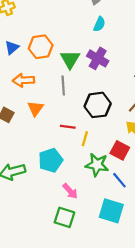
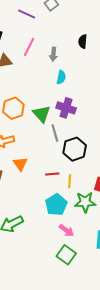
gray line: (63, 86) -> (55, 133), moved
cyan pentagon: (51, 160) -> (56, 205), moved
green square: (64, 217) -> (66, 255), turned 30

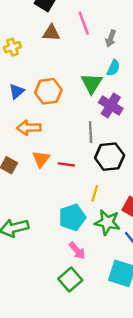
pink line: (29, 47) -> (84, 23), turned -60
green triangle: (42, 114) -> (92, 83), moved
red line: (52, 174) -> (66, 164), moved

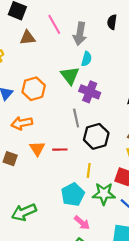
gray arrow: (111, 38) -> (80, 34), size x1.5

